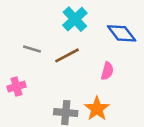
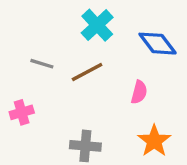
orange star: (97, 109) -> (154, 141), moved

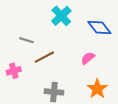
brown line: (87, 72) -> (44, 57), moved
pink semicircle: (139, 92) -> (88, 58), turned -144

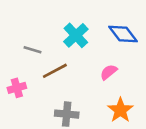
cyan cross: (61, 16) -> (76, 35), moved

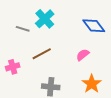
cyan cross: (76, 35) -> (45, 19), moved
gray line: (33, 50) -> (23, 29), moved

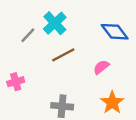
gray line: (23, 29) -> (28, 35), turned -64
brown line: (42, 54) -> (63, 55), moved

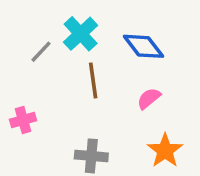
blue diamond: (115, 32) -> (143, 46), moved
brown line: (63, 55) -> (93, 80), turned -70

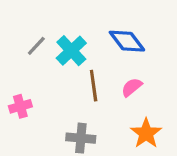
cyan cross: (81, 34) -> (71, 51), moved
brown line: (93, 80) -> (94, 86), moved

